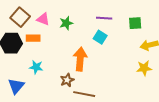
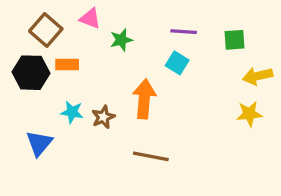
pink triangle: (43, 19) -> (90, 19), moved
brown star: (67, 80) -> (103, 117), moved

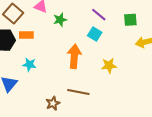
purple line: (184, 32) -> (99, 15), turned 35
yellow star: (249, 114) -> (109, 66), moved
brown star: (103, 117) -> (53, 103), moved

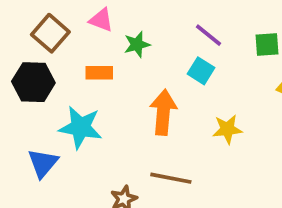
orange rectangle: (26, 35) -> (99, 73), moved
cyan star: (29, 65) -> (80, 127), size x1.6

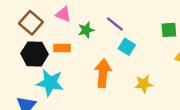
purple line: (209, 35) -> (115, 24), moved
black hexagon: (33, 82) -> (35, 54), moved

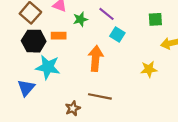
yellow star: (144, 84) -> (149, 69), moved

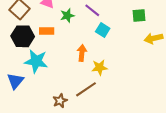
orange arrow: (96, 58) -> (82, 53), size x0.7
yellow star: (149, 69) -> (100, 67), moved
brown line: (100, 96) -> (86, 89), turned -45

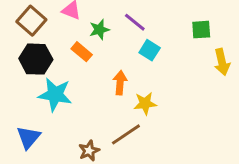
orange rectangle: (47, 31) -> (82, 52), moved, turned 40
yellow arrow: (154, 38) -> (222, 62), turned -90
blue triangle: (15, 81) -> (28, 137), moved

